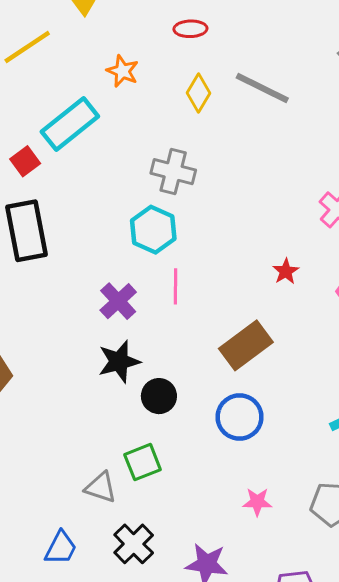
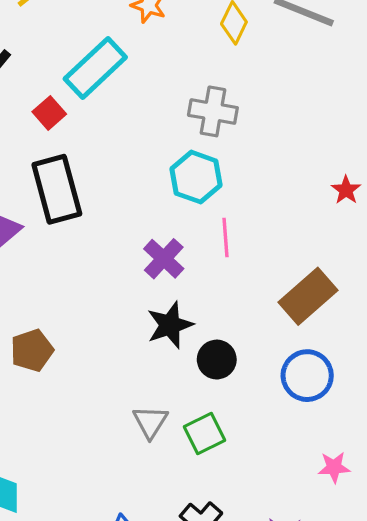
red star: (286, 271) -> (346, 190), moved
gray triangle: (101, 488) -> (150, 422), moved, turned 48

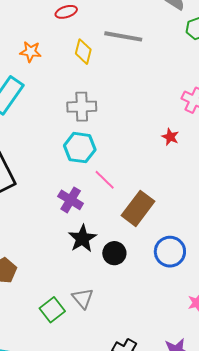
pink line: (226, 237) -> (105, 180), turned -30
brown rectangle: (308, 296) -> (138, 208), moved
green square: (204, 434) -> (52, 310), moved

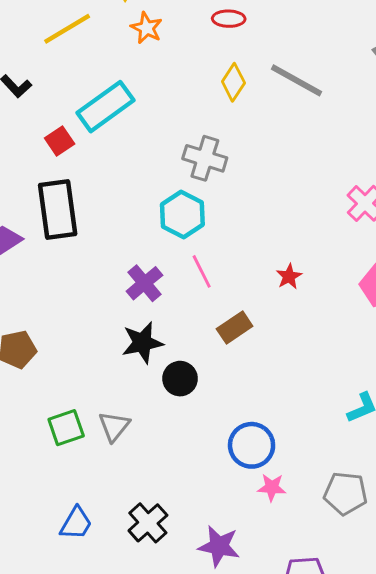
orange star: (31, 52) -> (146, 28), moved
red star: (170, 137) -> (289, 276), moved
brown rectangle: (138, 208) -> (235, 328), size x0.7
blue circle: (170, 252) -> (252, 445), moved

